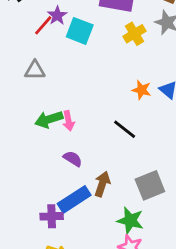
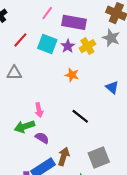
purple star: (57, 15) -> (68, 46), moved
orange star: (142, 90) -> (72, 75), moved
green arrow: (49, 119) -> (24, 127), moved

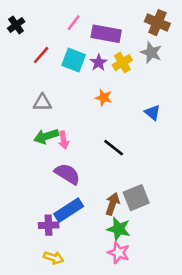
gray triangle: (14, 73) -> (42, 103), moved
green arrow: (24, 127) -> (46, 136), moved
purple semicircle: (42, 138) -> (67, 174), size x1.5
brown arrow: (64, 156) -> (112, 204), moved

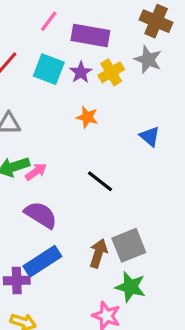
pink arrow: (64, 140) -> (36, 172), turned -114
green star: (119, 229) -> (130, 287), moved

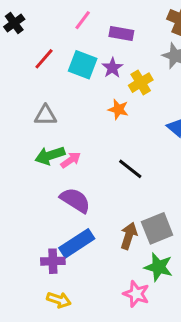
purple rectangle: (90, 36) -> (121, 33), size x0.7
yellow cross: (111, 72) -> (141, 83), moved

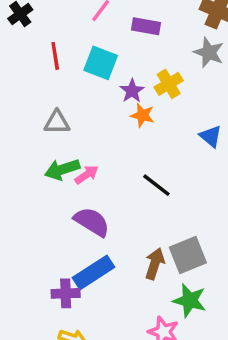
red line: (44, 59) -> (55, 56), turned -50
purple star: (112, 68) -> (132, 91), moved

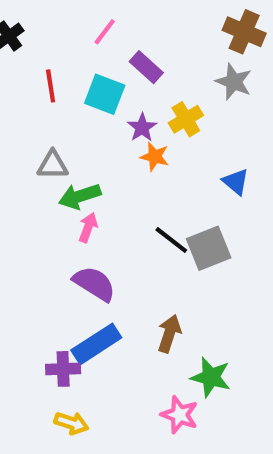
purple rectangle: (146, 26) -> (146, 67), moved, turned 32
green arrow: (62, 169) -> (80, 196), moved
pink arrow: (87, 175) -> (88, 227), turned -35
gray square: (188, 255) -> (209, 248), moved

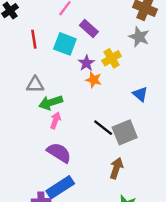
brown arrow: (169, 334) -> (116, 168), moved

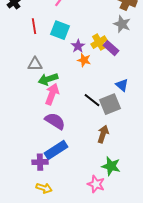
purple rectangle: (89, 28) -> (111, 48), moved
blue triangle: (140, 94) -> (122, 85), moved
pink arrow: (55, 120) -> (52, 94), size x1.5

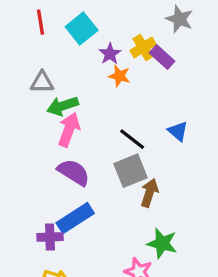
cyan square: (60, 30) -> (82, 29), turned 30
blue triangle: (122, 85) -> (178, 131), moved
gray square: (110, 104) -> (130, 171), moved

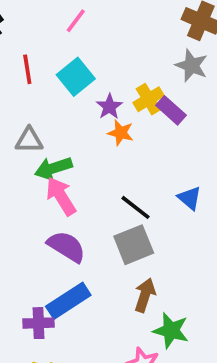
pink arrow: (69, 130) -> (61, 196), turned -52
brown arrow: (149, 193) -> (145, 295), moved

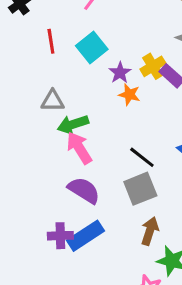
purple cross: (38, 323) -> (60, 236), moved

